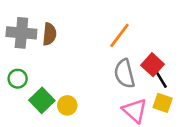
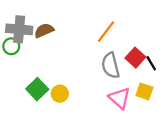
brown semicircle: (49, 34) -> (44, 30), turned -120
green circle: (18, 79) -> (11, 46), moved
black line: (161, 80) -> (151, 63), moved

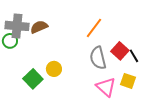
yellow circle: (60, 94) -> (54, 69), moved

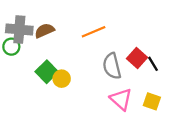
orange line: (94, 28) -> (94, 32), moved, turned 30
green square: (33, 79) -> (47, 72), moved
yellow square: (128, 81) -> (152, 101), moved

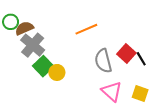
gray cross: (19, 29) -> (33, 45), moved, turned 35
brown semicircle: (44, 31) -> (24, 28), moved
green circle: (11, 47) -> (11, 22), moved

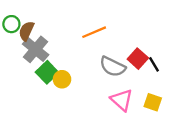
brown semicircle: (24, 28) -> (26, 31), turned -42
gray semicircle: (103, 61) -> (113, 67), turned -50

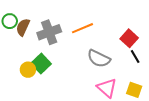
gray cross: (36, 49) -> (49, 32), moved, turned 30
red square: (138, 59) -> (129, 38), moved
yellow circle: (62, 79) -> (28, 70), moved

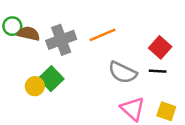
brown semicircle: (23, 27) -> (29, 34), turned 78
black line: (135, 56) -> (158, 71), moved, turned -56

